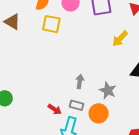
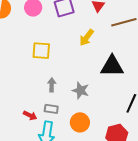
yellow square: (51, 24) -> (41, 51), moved
orange circle: (99, 113) -> (80, 122), moved

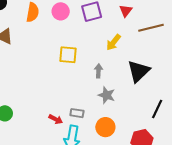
black triangle: (112, 66) -> (138, 71), turned -45
gray arrow: (52, 85) -> (98, 71), moved

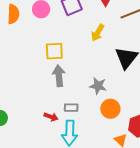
gray arrow: (98, 71) -> (59, 76), moved, size x1.5
orange circle: (105, 127) -> (110, 109), moved

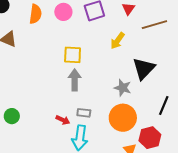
gray star: (98, 86) -> (123, 88), moved
orange circle: (110, 109) -> (123, 118), size x1.4

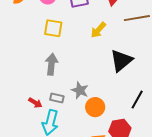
yellow square: (73, 55) -> (53, 28), moved
gray star: (123, 88) -> (80, 90), moved
orange circle: (123, 118) -> (95, 107), size x0.7

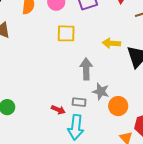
yellow arrow: (98, 30) -> (111, 43), moved, turned 60
gray arrow: (51, 64) -> (86, 69), moved

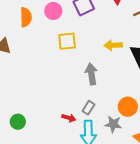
gray star: (101, 92) -> (113, 124), moved
gray rectangle: (79, 102) -> (88, 108), turned -56

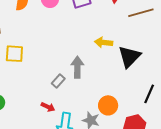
yellow square: (67, 41) -> (14, 54), moved
gray rectangle: (88, 108) -> (58, 81), moved

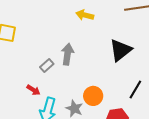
yellow arrow: (104, 42) -> (85, 15), moved

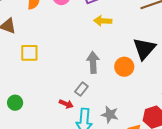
gray rectangle: (47, 66) -> (81, 89), moved
orange circle: (93, 96) -> (124, 67), moved

